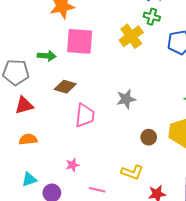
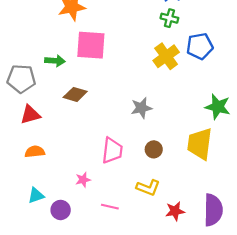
yellow cross: (131, 36) -> (166, 56), moved
pink trapezoid: (85, 116) -> (112, 151), moved
brown circle: (149, 137) -> (154, 149), moved

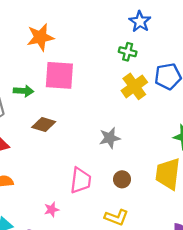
green cross: (169, 18) -> (128, 52), moved

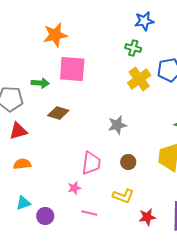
blue star: (140, 22) -> (144, 21), turned 30
pink star: (52, 210) -> (74, 188), moved

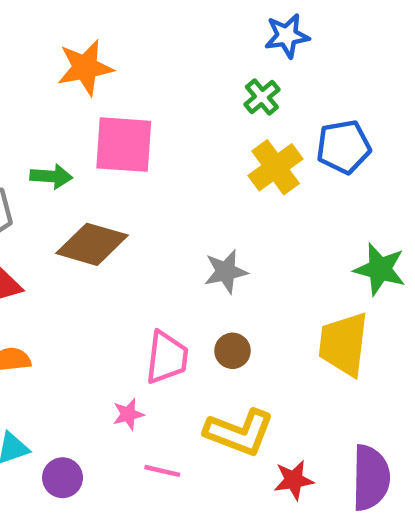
green cross: (133, 48) -> (262, 97), turned 35
brown diamond: (58, 113) -> (92, 244), size x1.4
brown circle: (128, 162) -> (232, 351), moved
yellow L-shape: (123, 196) -> (239, 432), size x1.4

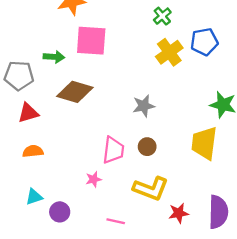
pink line: (162, 471) -> (116, 221), moved

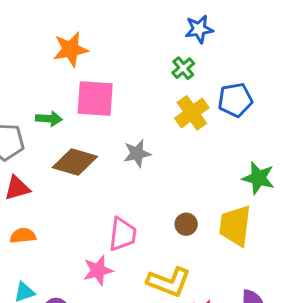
gray star: (144, 106) -> (137, 153), moved
brown circle: (147, 147) -> (186, 224), moved
pink star: (94, 179) -> (98, 270), size x1.5

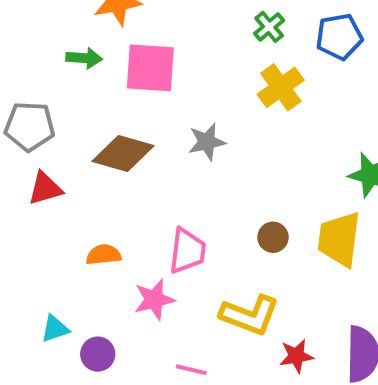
blue pentagon: (235, 100) -> (339, 37), moved
green arrow: (49, 119) -> (84, 58), moved
orange semicircle: (23, 236) -> (104, 255), moved

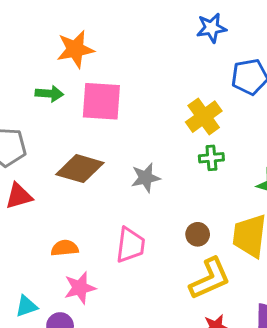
green cross: (269, 27) -> (211, 158), moved, turned 35
gray star: (207, 142) -> (146, 178), moved
pink star: (154, 300) -> (80, 288), moved
yellow L-shape: (250, 315) -> (210, 279), moved, turned -45

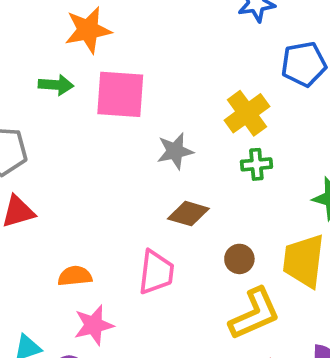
brown diamond: (80, 169) -> (188, 214), moved, size x0.7
gray star: (146, 178) -> (175, 151), moved

